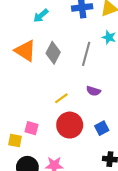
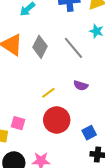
gray line: (86, 54) -> (73, 48), turned -55
blue square: (102, 128) -> (89, 133), moved

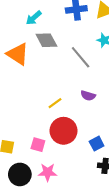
gray diamond: (40, 47) -> (46, 40), moved, turned -55
pink square: (18, 123) -> (38, 145), moved

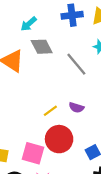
purple semicircle: (88, 96) -> (76, 108), moved
pink square: (38, 145) -> (33, 153), size x1.5

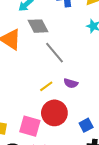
gray line: (76, 64) -> (54, 53), moved

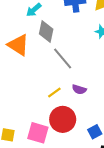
gray diamond: (38, 26) -> (46, 32), turned 40

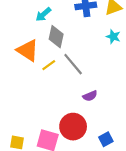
purple semicircle: (79, 89) -> (90, 96), turned -40
yellow line: (54, 93) -> (49, 65), moved

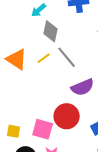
orange triangle: (28, 50) -> (17, 59), moved
purple semicircle: (90, 96) -> (83, 87), size x1.6

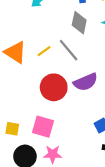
gray diamond: (51, 31) -> (79, 23), moved
red circle: (67, 116) -> (54, 87), moved

